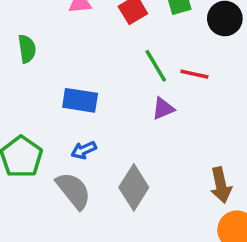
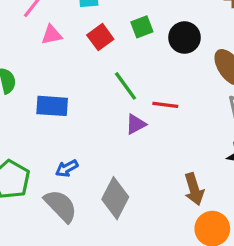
red line: (194, 74) -> (165, 105), moved
blue rectangle: (80, 100) -> (52, 106), moved

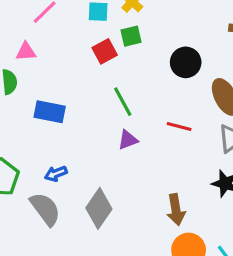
green square: (142, 27) -> (131, 36), moved
pink triangle: (52, 35) -> (26, 52), moved
red line: (165, 105) -> (179, 126), moved

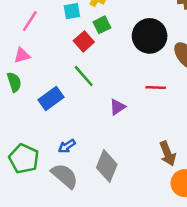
black circle: (186, 62) -> (150, 36), size x1.4
green line: (123, 102) -> (84, 76), moved
blue rectangle: (50, 112) -> (51, 99), turned -35

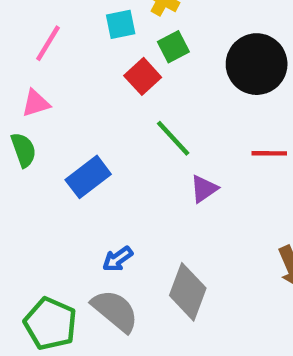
green line: (84, 76) -> (173, 138), moved
green pentagon: (24, 159) -> (50, 324), moved

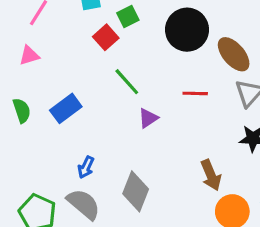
green semicircle: (23, 150) -> (22, 110), moved
blue arrow: (118, 259) -> (86, 167), turned -30

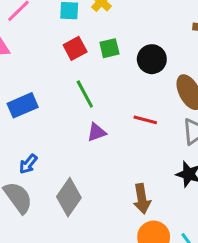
green square: (128, 16) -> (109, 48), moved
black circle: (187, 30) -> (152, 59), size x0.7

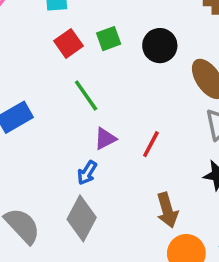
red line: (145, 120) -> (151, 144), moved, turned -70
blue arrow: (28, 164) -> (87, 173), moved

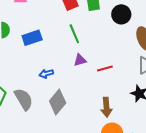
red line: (151, 144) -> (105, 68), turned 35
blue arrow: (87, 173) -> (46, 74), moved, turned 32

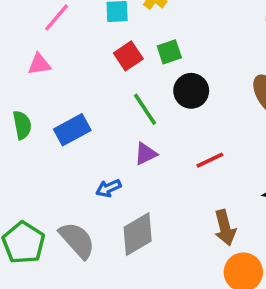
black circle: (121, 14) -> (191, 91), moved
purple triangle: (80, 60) -> (146, 154), moved
gray diamond: (58, 102) -> (138, 234), turned 30

